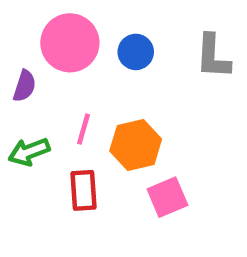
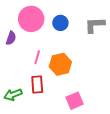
gray L-shape: (213, 56) -> (95, 25), turned 85
green arrow: (29, 152) -> (13, 95), moved
pink square: (167, 197) -> (75, 101), moved

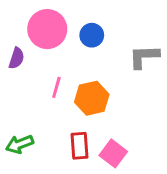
gray L-shape: (95, 25) -> (144, 57), moved
red rectangle: (37, 85) -> (79, 146), moved
pink square: (75, 101) -> (113, 153), turned -30

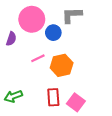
blue circle: (92, 35) -> (53, 33), moved
gray L-shape: (144, 57) -> (72, 15), moved
pink line: (56, 87) -> (38, 58), turned 48

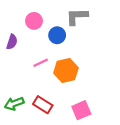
pink circle: (32, 19) -> (34, 21), size x0.6
red rectangle: (53, 97) -> (43, 105), moved, turned -54
pink square: (76, 102) -> (81, 110), turned 30

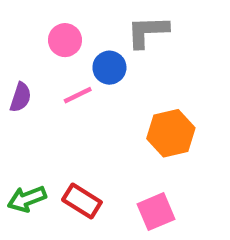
purple semicircle: (12, 42) -> (21, 97), moved
pink line: (41, 63) -> (78, 95), moved
orange hexagon: (66, 70) -> (171, 133), moved

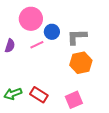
gray L-shape: (148, 32) -> (77, 37), moved
pink circle: (65, 40) -> (31, 19), size x1.5

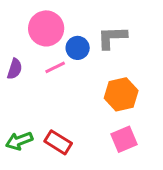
gray L-shape: (77, 37) -> (112, 37), moved
pink square: (74, 100) -> (124, 139), moved

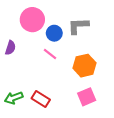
pink line: (55, 67) -> (50, 54), moved, turned 64

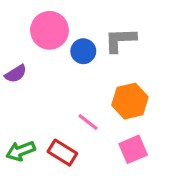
purple semicircle: (10, 48) -> (16, 74), turned 40
pink line: (50, 54) -> (88, 122), moved

